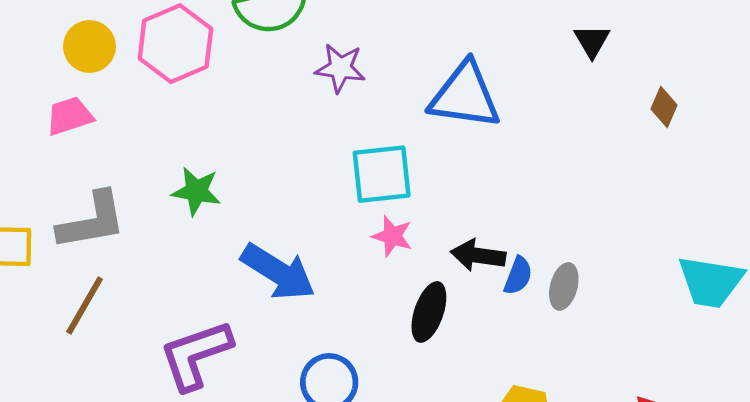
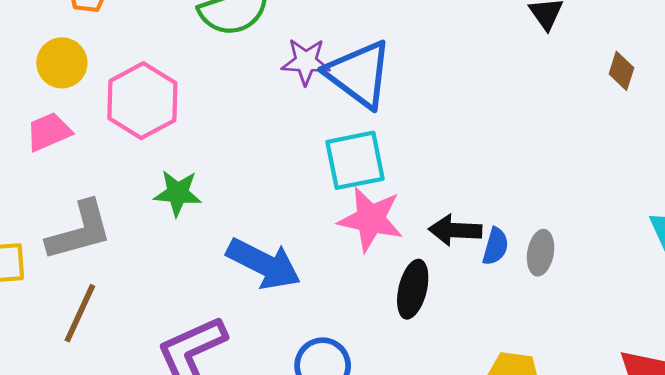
pink hexagon: (175, 44) -> (142, 101), moved
blue triangle: (465, 96) -> (359, 74), moved, turned 34
pink star: (392, 236) -> (371, 219), size x1.6

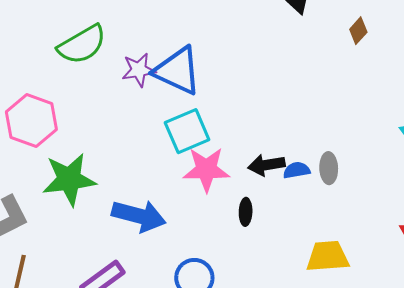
brown diamond: (621, 71) -> (358, 31), turned 36
green star: (178, 193) -> (69, 179), size x1.6
blue semicircle: (495, 246) -> (297, 170), turned -104
black ellipse: (413, 289) -> (246, 212), size x0.7

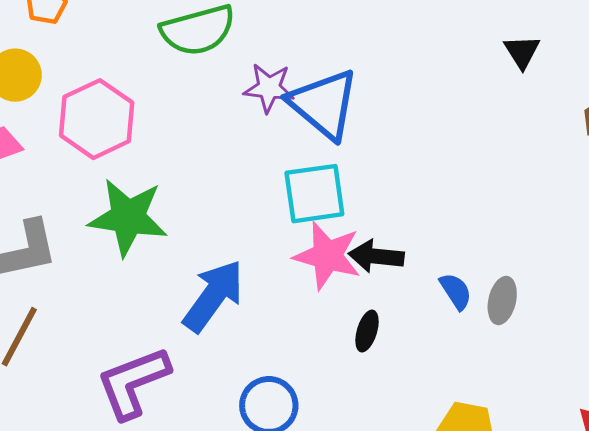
black arrow: (266, 165) -> (376, 256), moved
blue semicircle: (297, 170) -> (456, 291), turned 52
blue arrow: (139, 216) -> (213, 296), turned -84

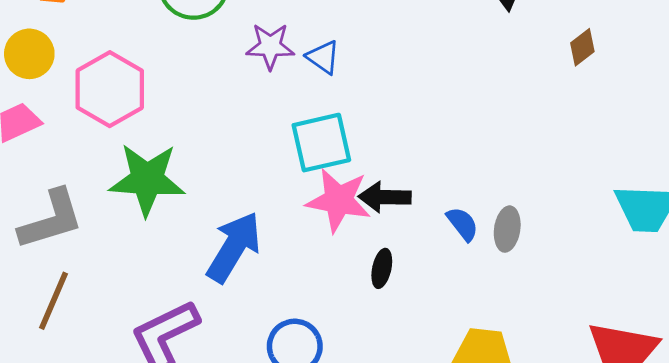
blue triangle: (324, 104) -> (323, 57), size x0.5

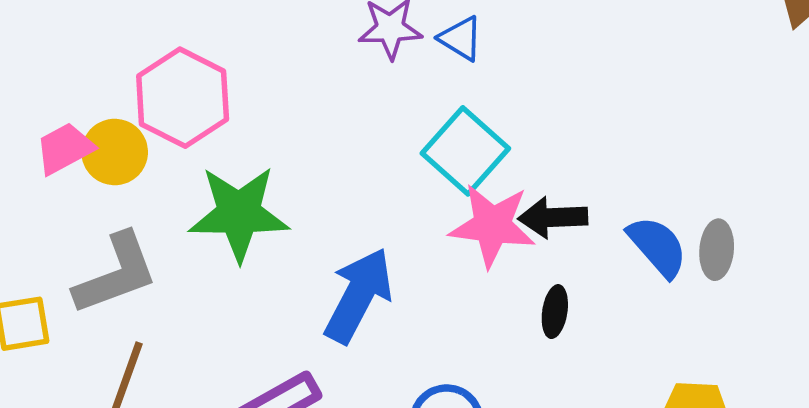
yellow circle: (29, 54) -> (115, 152), moved
cyan square: (321, 143) -> (465, 151), turned -32
blue semicircle: (463, 224) -> (657, 247), size x1.4

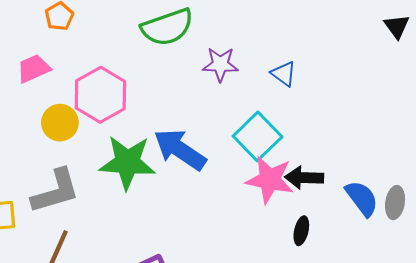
blue triangle: (461, 38) -> (284, 74), moved
pink trapezoid: (65, 148) -> (34, 69), moved
blue arrow: (359, 295) -> (180, 150), moved, turned -88

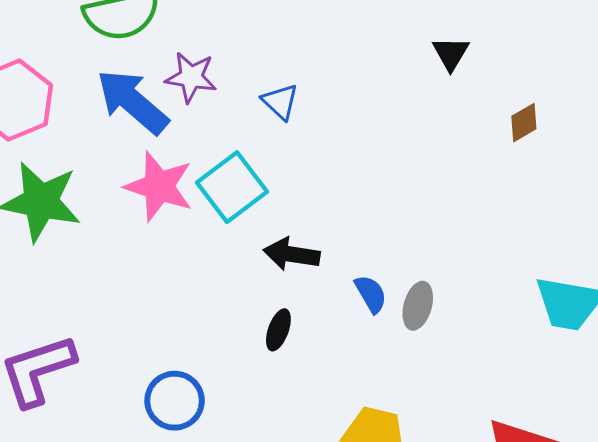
blue arrow: (180, 150) -> (132, 102), moved
pink star: (270, 180) -> (159, 186), moved
blue semicircle: (362, 198) -> (371, 294), size x0.7

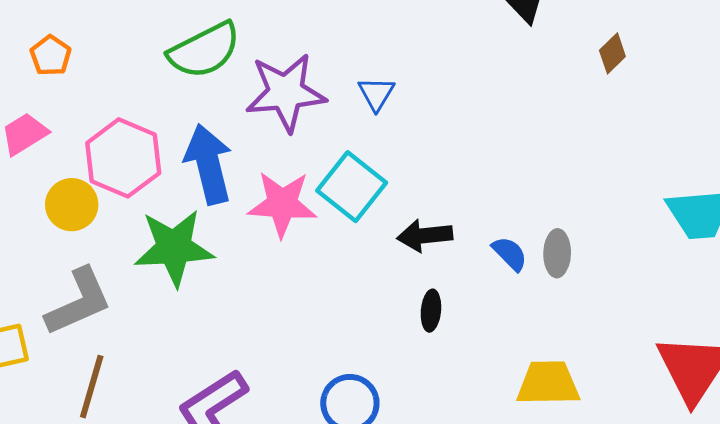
purple star: (191, 77) -> (286, 92), size x1.6
blue arrow: (132, 102) -> (208, 164), moved, turned 50
blue triangle: (280, 102) -> (376, 94), turned 33

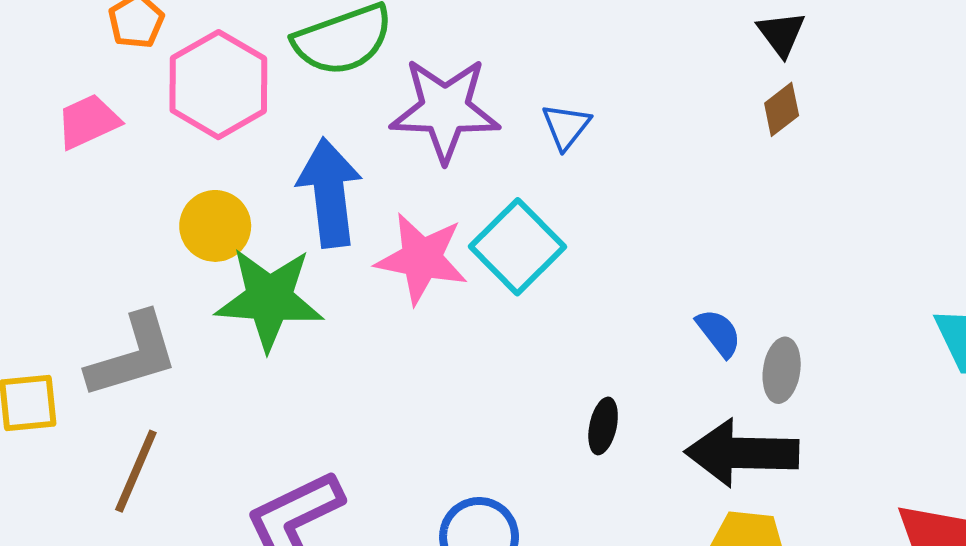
brown diamond: (612, 53) -> (782, 109), moved
pink hexagon: (123, 158) -> (218, 85), moved
yellow circle: (72, 205) -> (215, 226), moved
black arrow: (425, 236) -> (742, 453), moved, size x1.5
blue semicircle: (510, 254) -> (719, 333), moved

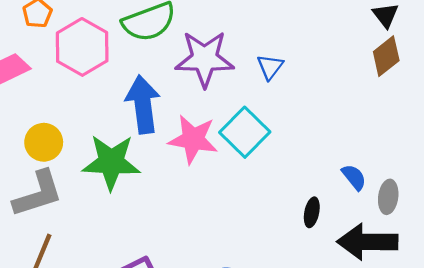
brown diamond: (782, 109) -> (386, 56), size x1.4
yellow circle: (215, 226) -> (44, 142), moved
black ellipse: (603, 426) -> (312, 212), moved

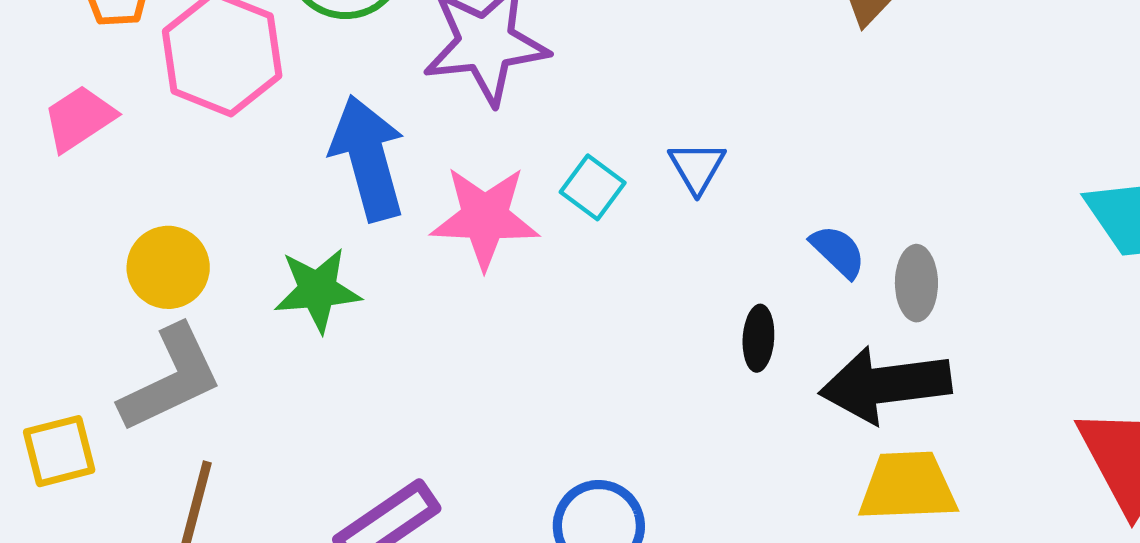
blue triangle: (270, 67) -> (697, 167), moved
cyan square: (245, 132) -> (593, 187), size x0.6
green star: (111, 162) -> (318, 290), size x0.7

